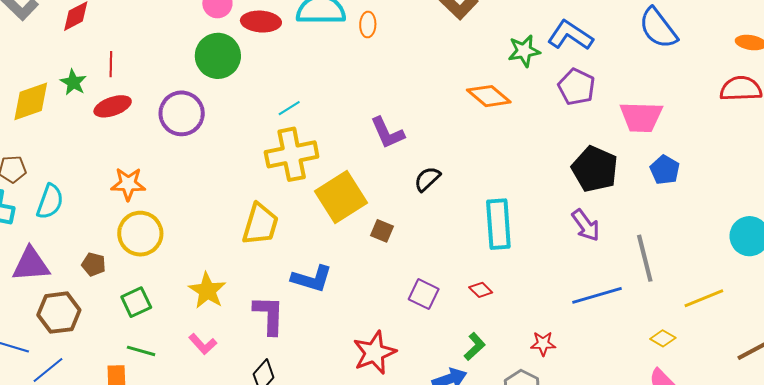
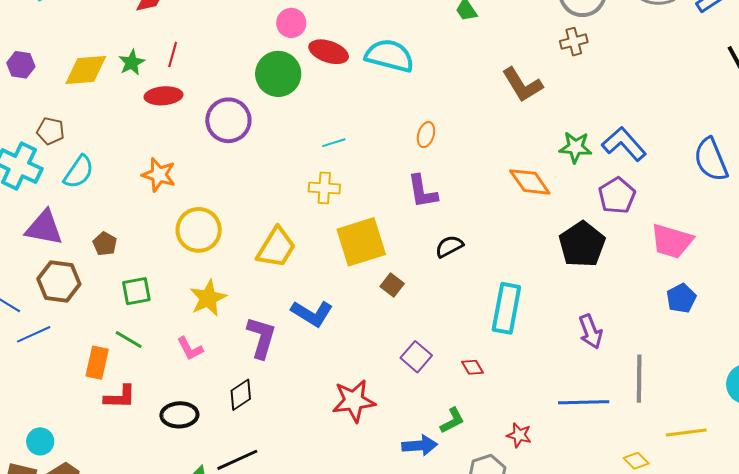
orange ellipse: (368, 24) -> (426, 135), moved
yellow cross: (292, 154) -> (324, 188), size x0.6
black pentagon: (595, 169) -> (582, 244), moved
yellow circle: (140, 234) -> (199, 230), moved

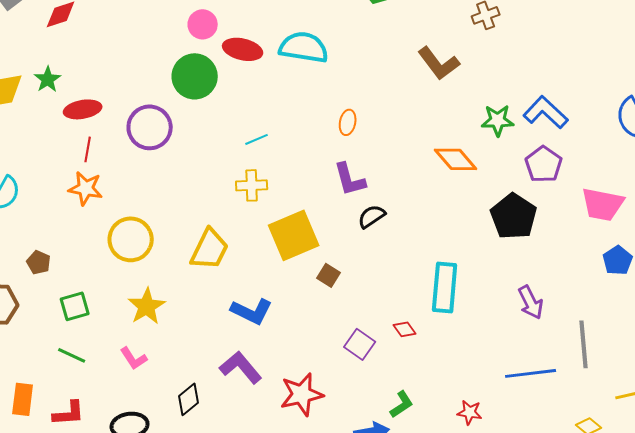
red line: (173, 55) -> (88, 149), moved
black semicircle: (449, 246) -> (372, 216), moved
purple L-shape: (261, 338) -> (241, 367), moved, turned -51
orange rectangle: (97, 363) -> (23, 399), moved
red diamond: (473, 367) -> (405, 329), moved

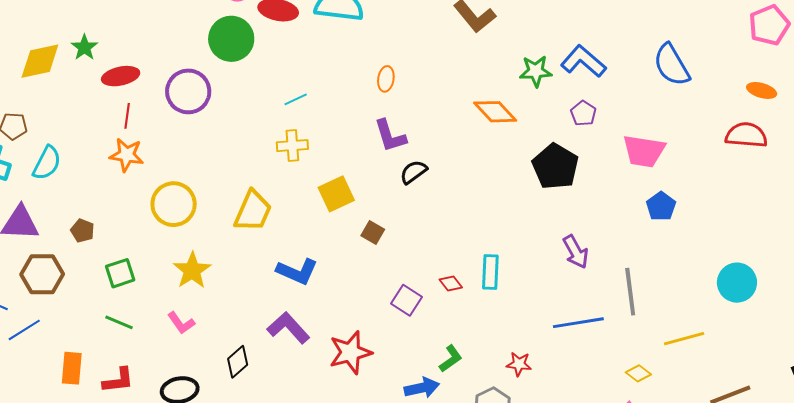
purple pentagon: (544, 164) -> (583, 113), size x0.7
yellow square: (294, 235) -> (336, 194), size x0.7
cyan rectangle: (445, 287) -> (490, 272), moved, size x0.7

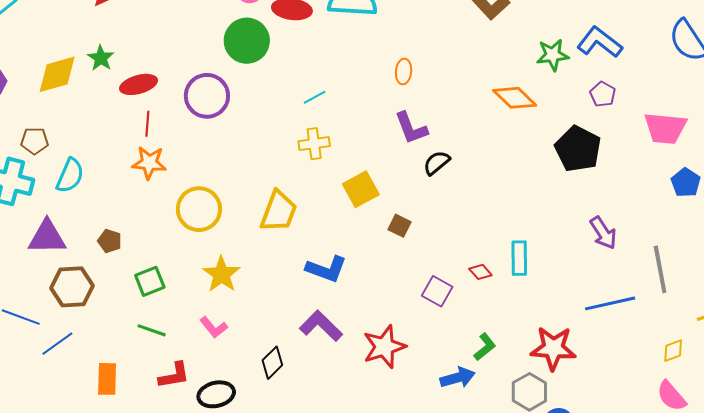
red star: (519, 364) -> (553, 348), size x1.8
yellow diamond: (638, 373) -> (673, 351), turned -55
red L-shape: (118, 380) -> (174, 375), moved

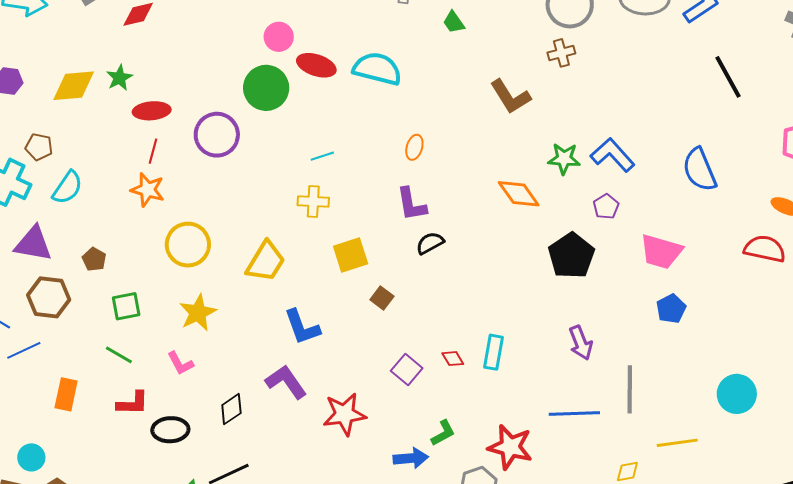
blue L-shape: (326, 269) -> (302, 327), turned 39

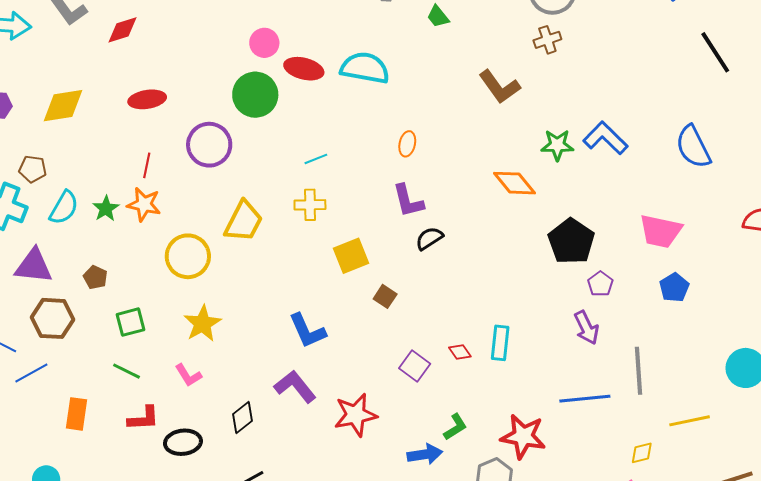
green star: (119, 78) -> (106, 209), moved
red ellipse: (152, 111) -> (147, 99), moved
purple pentagon: (606, 207) -> (600, 284), moved
yellow trapezoid: (266, 262) -> (244, 221), moved

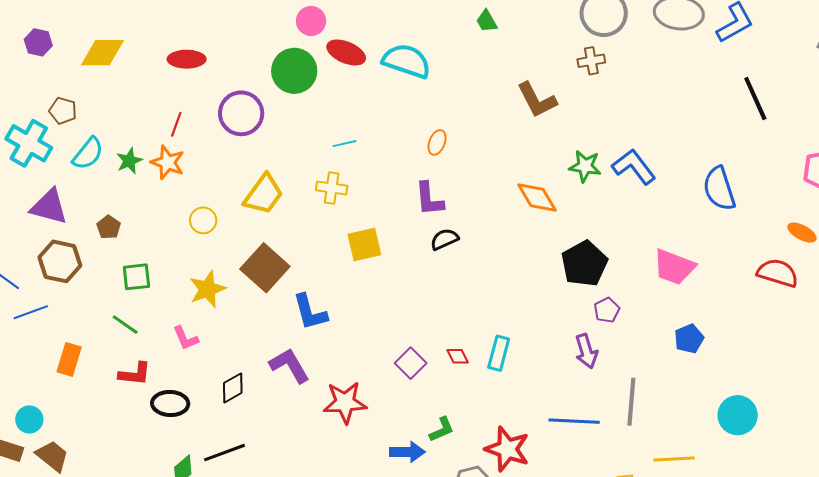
yellow circle: (188, 256) -> (203, 220), size x0.6
blue pentagon: (674, 287) -> (689, 339), moved
brown square: (385, 296) -> (265, 268), moved, size x2.0

